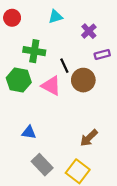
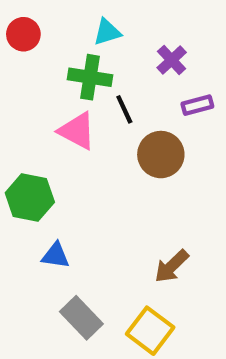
green cross: (34, 51) -> (90, 77), moved
black line: (64, 66) -> (124, 109), moved
green hexagon: (19, 80) -> (30, 197), moved
pink triangle: (51, 86) -> (77, 131), moved

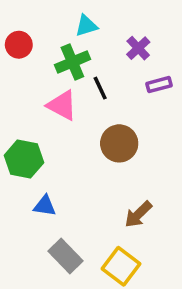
red circle: (23, 34) -> (19, 45), moved
green cross: (90, 77) -> (72, 62), turned -32
brown circle: (161, 155) -> (119, 143), moved

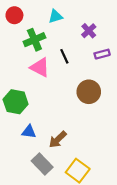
red circle: (19, 45) -> (14, 15), moved
green cross: (72, 62) -> (34, 40), moved
brown circle: (119, 143) -> (89, 92), moved
brown arrow: (138, 214) -> (58, 140), moved

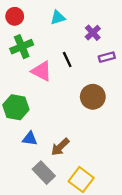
green cross: (34, 40) -> (22, 47), moved

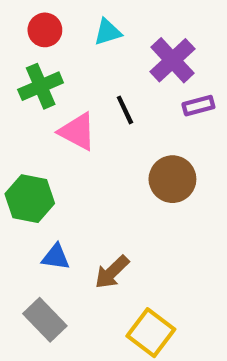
red circle: (15, 16) -> (45, 30), moved
purple cross: (93, 33) -> (172, 60), size x1.5
gray rectangle: (44, 173) -> (45, 320), moved

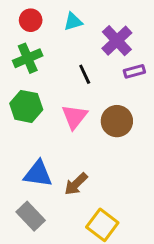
pink triangle: (77, 132) -> (74, 117), moved, turned 40
green hexagon: (30, 199) -> (26, 106), moved
blue triangle: (56, 257) -> (38, 174), size x1.5

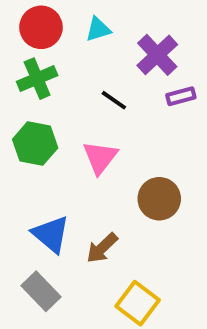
red circle: (31, 20) -> (41, 27), size x1.4
black line: (85, 74) -> (114, 100), turned -30
brown circle: (117, 121) -> (159, 199), moved
blue triangle: (38, 174) -> (51, 234), turned 32

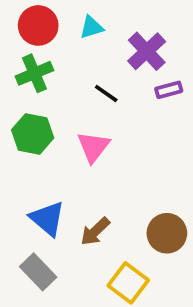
brown circle: (159, 199) -> (167, 233), moved

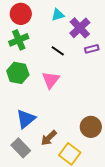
cyan triangle: (91, 27) -> (58, 15), moved
blue triangle: (47, 219) -> (26, 119), turned 40
brown arrow: (95, 231) -> (49, 138), moved

